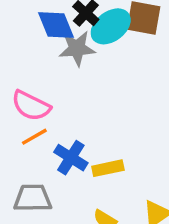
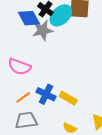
orange line: (34, 137) -> (23, 97), moved
yellow rectangle: (108, 168) -> (68, 98), turned 48

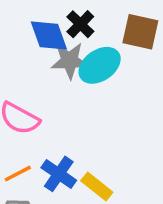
cyan ellipse: (61, 15) -> (100, 65), moved

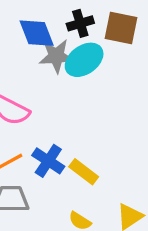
black cross: (80, 24) -> (80, 23), moved, turned 30

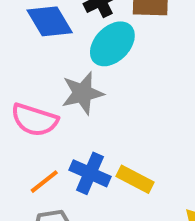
gray star: (56, 56) -> (83, 93), moved

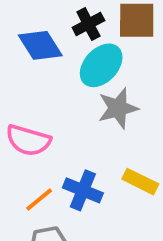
gray star: (83, 93) -> (118, 108), moved
yellow rectangle: (135, 179) -> (140, 182), moved

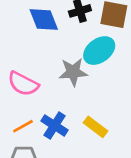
cyan ellipse: (101, 65) -> (99, 51), moved
gray star: (118, 108) -> (73, 72), moved

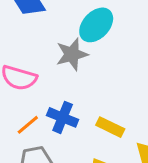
yellow rectangle: (95, 127) -> (110, 127), moved

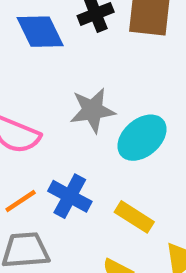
cyan ellipse: (96, 25) -> (142, 138), moved

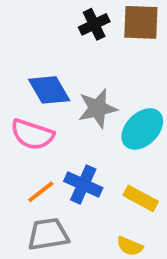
blue diamond: (40, 32) -> (49, 90), moved

